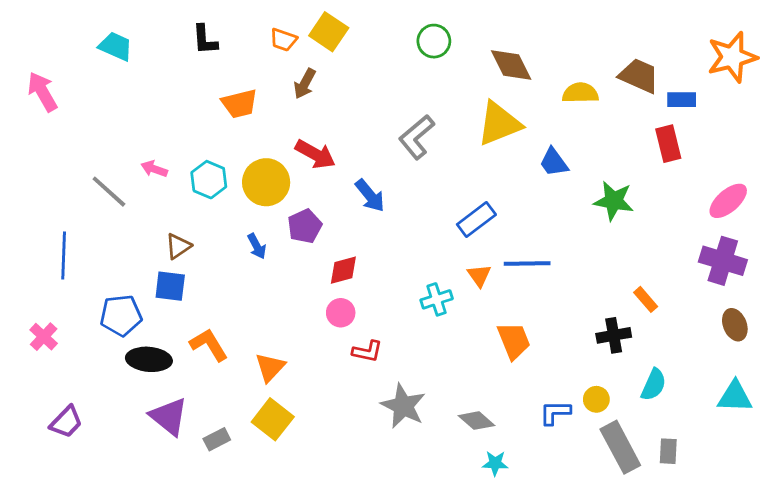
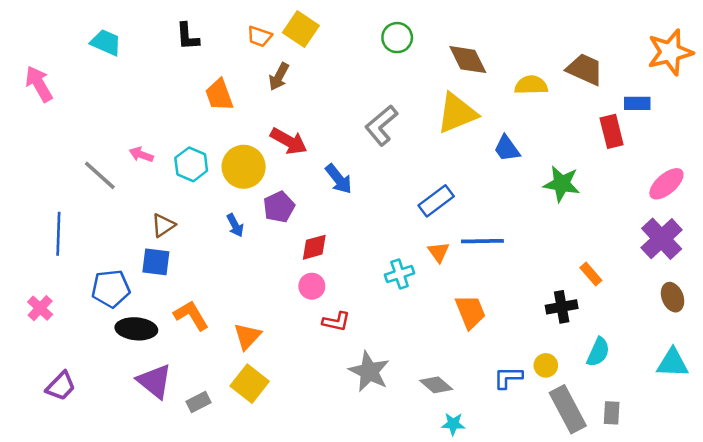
blue rectangle: (682, 100) -> (637, 103), moved
orange trapezoid: (239, 104) -> (219, 95), turned 84
purple cross: (723, 261) -> (662, 239), turned 30

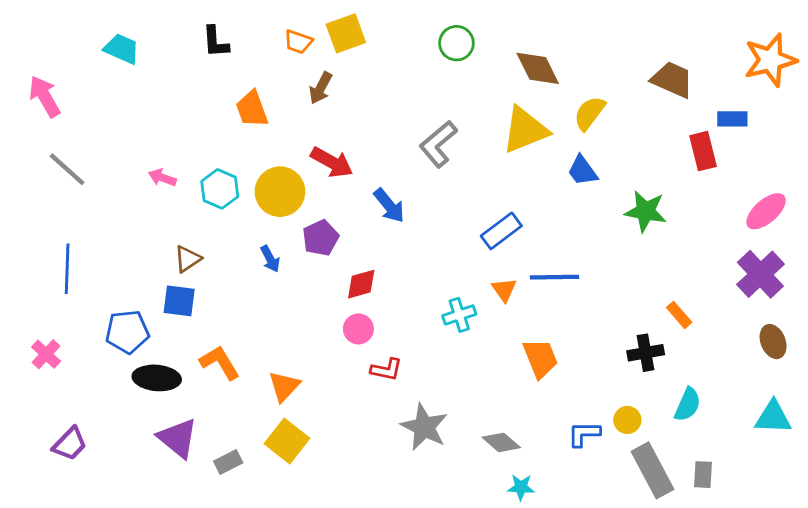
yellow square: (301, 29) -> (346, 33), turned 36
yellow semicircle: (531, 85) -> (590, 113), moved, turned -52
gray line: (100, 175) -> (67, 169), moved

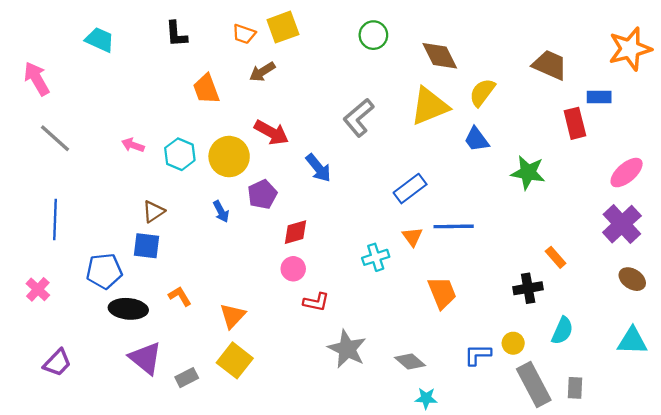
brown arrow: (321, 88) -> (262, 72), turned 30
brown ellipse: (773, 342) -> (632, 279), turned -35
orange L-shape: (220, 363) -> (180, 296), size x0.7

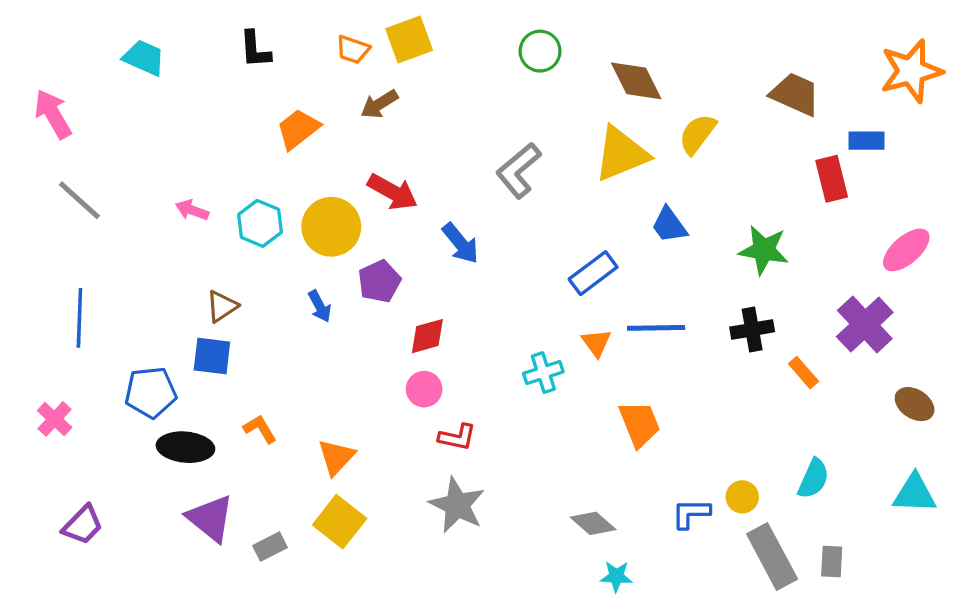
orange trapezoid: (206, 89) -> (298, 129), turned 72
blue trapezoid: (476, 139) -> (669, 225), moved
purple cross: (622, 224) -> (865, 325), moved
black cross: (528, 288) -> (752, 329), moved
gray star: (347, 349) -> (457, 505), moved

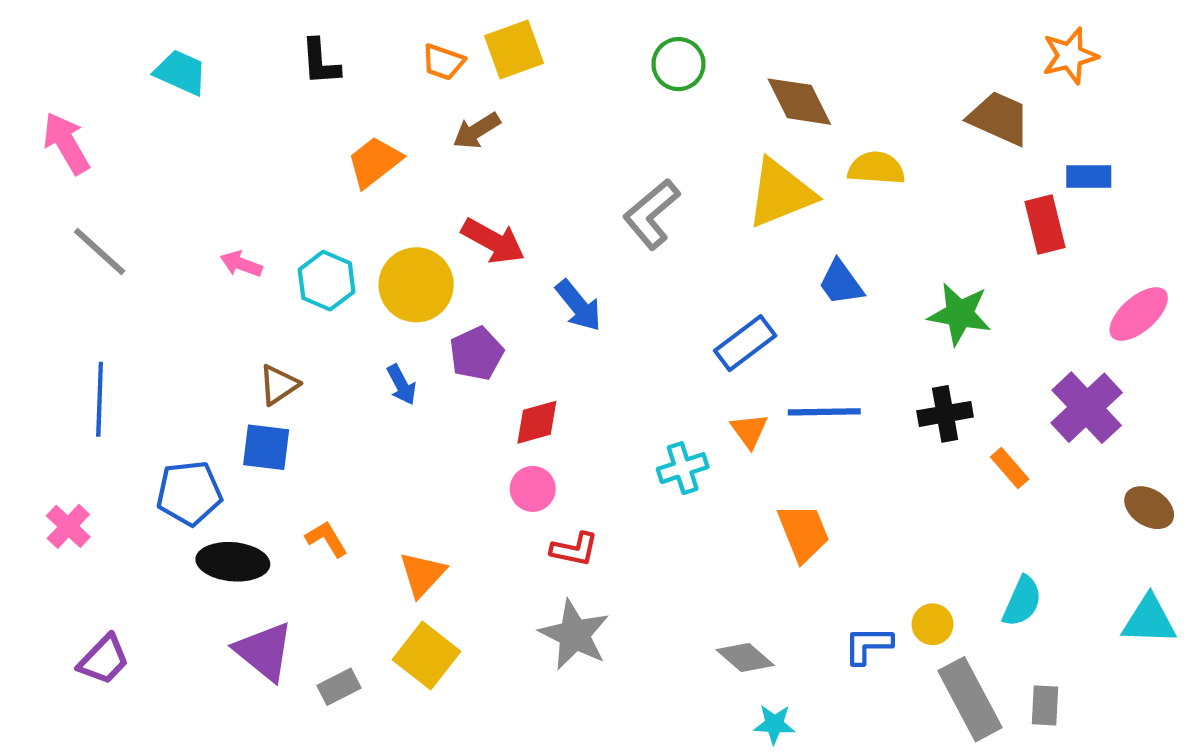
orange star: (911, 71) -> (1070, 56), moved, size x0.7
yellow semicircle: (697, 134) -> (876, 168), turned 57

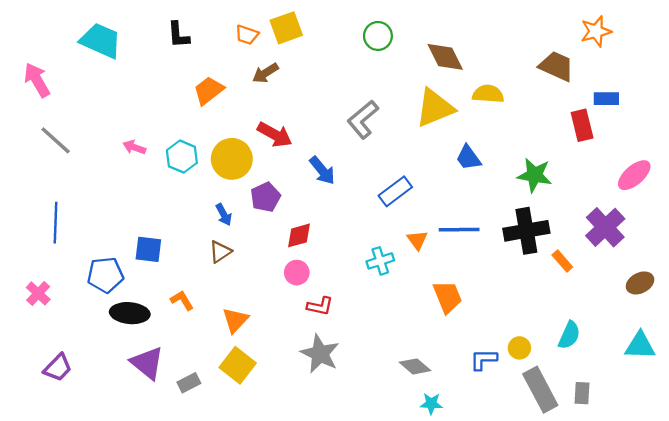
cyan trapezoid: (181, 72) -> (101, 41), size x1.4
blue rectangle: (745, 343) -> (395, 191), moved
brown triangle: (279, 385) -> (220, 252), moved
black cross: (945, 414) -> (526, 231), size x1.5
brown ellipse: (1149, 508) -> (640, 283), turned -60

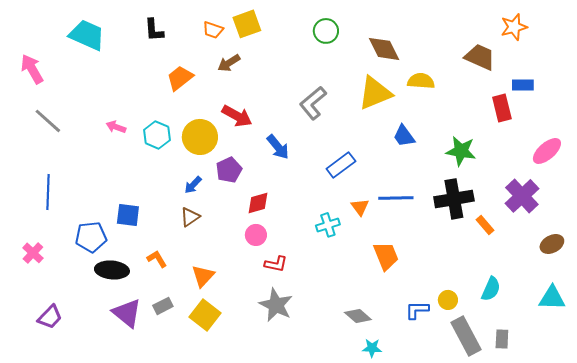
blue arrow: (224, 215) -> (193, 185), turned 72
gray rectangle: (189, 383) -> (163, 306), moved

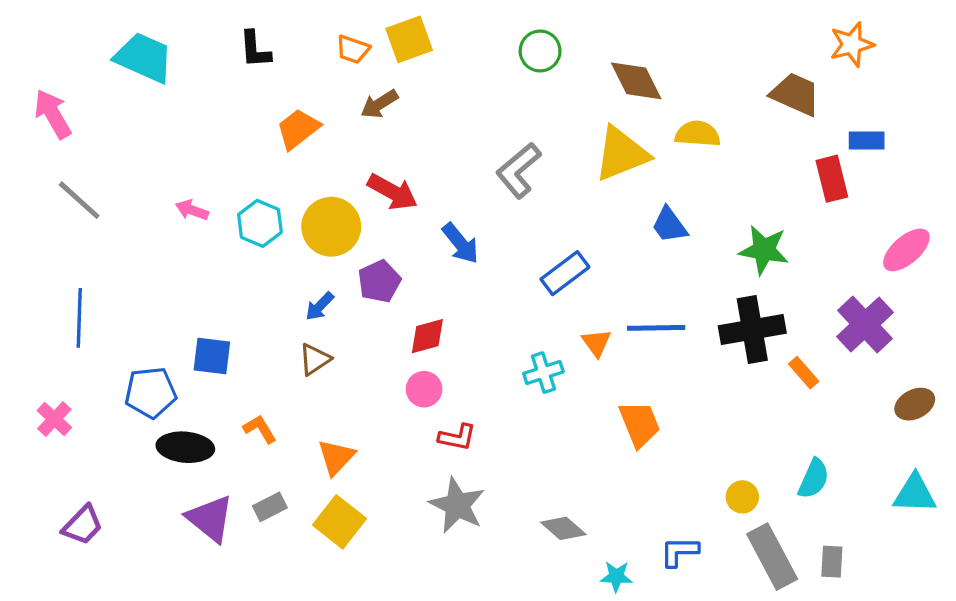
blue L-shape: (417, 310) -> (679, 552), moved
gray diamond: (358, 316) -> (563, 528), moved

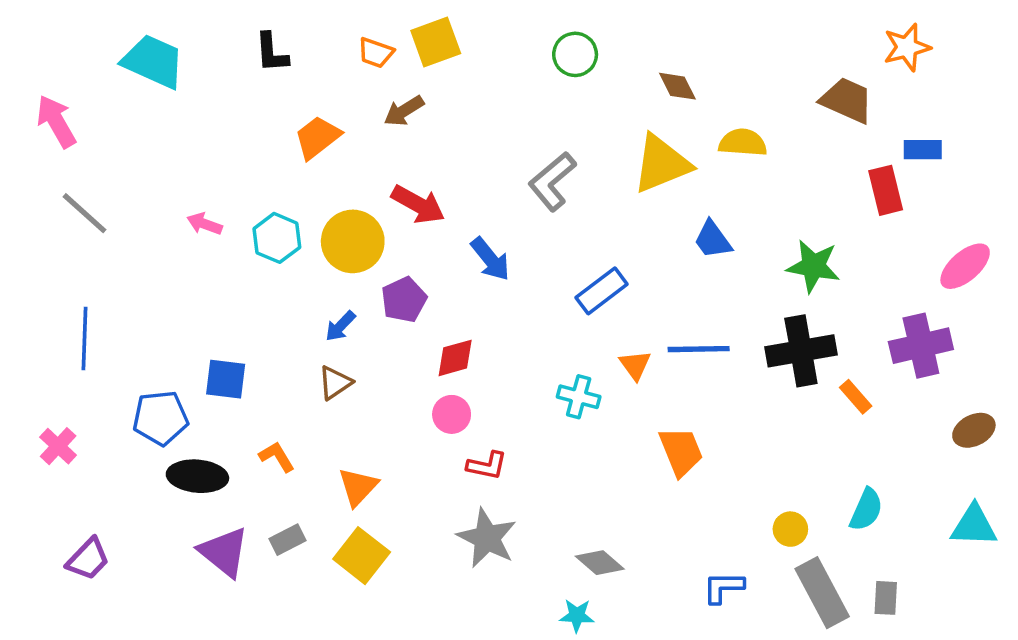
brown diamond: (636, 81) -> (677, 86), size x0.7
purple cross: (865, 325) -> (921, 346), turned 30
cyan cross: (543, 373) -> (579, 397), turned 33
cyan star: (616, 576) -> (577, 616), moved

